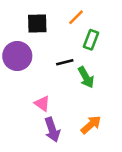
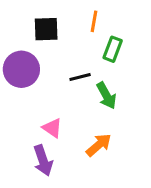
orange line: (76, 17) -> (94, 21), turned -35
orange arrow: (91, 125) -> (99, 145), moved
purple arrow: (52, 130) -> (43, 160), moved

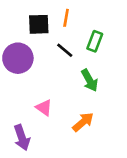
orange line: (94, 21) -> (66, 18), moved
black line: (80, 77) -> (65, 50), moved, turned 54
purple arrow: (43, 160) -> (22, 138), moved

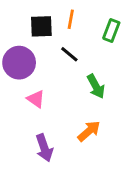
green rectangle: (95, 41) -> (111, 30), moved
pink triangle: (44, 108) -> (36, 99), moved
purple arrow: (22, 138) -> (44, 148), moved

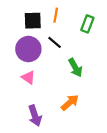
purple circle: (19, 63) -> (28, 49), moved

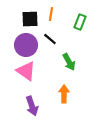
pink triangle: (28, 77) -> (26, 71), size x1.5
orange arrow: (70, 103) -> (64, 94), turned -48

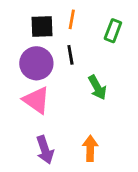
black line: (50, 39) -> (70, 55), turned 40
orange arrow: (64, 94) -> (90, 148), moved

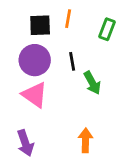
black line: (70, 55) -> (72, 61), moved
purple arrow: (45, 150) -> (25, 143), moved

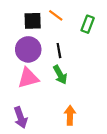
orange line: (68, 19) -> (56, 15), turned -64
green arrow: (92, 83) -> (60, 75), moved
pink triangle: (35, 95) -> (28, 78), turned -50

